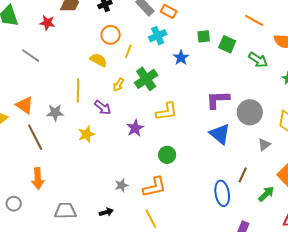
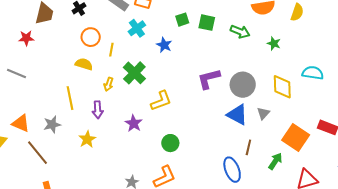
purple arrow: (103, 107) -> (98, 110), turned 60
blue triangle: (220, 134) -> (237, 115), moved

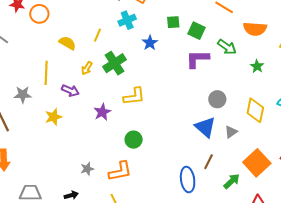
orange circle: (91, 37) -> (39, 14), moved
purple L-shape: (209, 79) -> (197, 59), moved
gray circle: (243, 85) -> (217, 99), size x0.7
purple arrow: (98, 110) -> (70, 91), turned -78

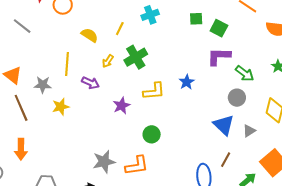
blue star: (150, 43) -> (187, 82), moved
green arrow: (227, 47) -> (245, 73), moved
yellow star: (53, 117) -> (61, 107), moved
gray star: (87, 169) -> (104, 162), size x1.6

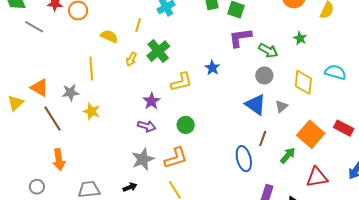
gray line: (22, 26) -> (34, 27), moved
purple arrow: (90, 83) -> (147, 126), moved
yellow star: (61, 107) -> (92, 111), turned -30

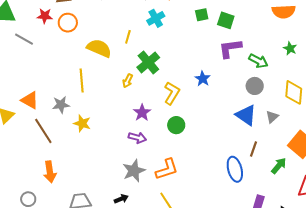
yellow semicircle: (109, 36) -> (99, 48), size x1.4
yellow arrow: (131, 59) -> (128, 81), moved
yellow L-shape: (181, 82) -> (172, 93), turned -45
green circle: (186, 125) -> (176, 125), moved

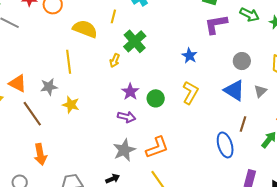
green arrow: (258, 61) -> (249, 15), moved
yellow L-shape: (172, 93) -> (190, 93), moved
green circle: (176, 125) -> (156, 98), moved

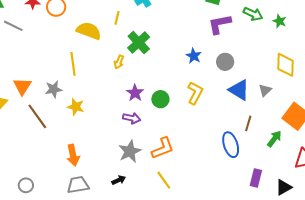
gray circle: (242, 61) -> (225, 62), moved
orange triangle: (18, 83) -> (22, 86), turned 36
orange arrow: (40, 154) -> (73, 155), moved

